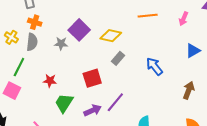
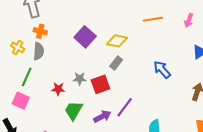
gray star: (61, 43) -> (80, 79), moved
gray rectangle: (118, 58) -> (116, 63), moved

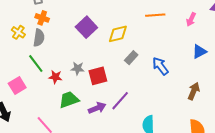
yellow diamond: (117, 41) -> (118, 34), turned -30
gray rectangle: (116, 63) -> (131, 58), moved
green line: (27, 77) -> (36, 64), moved, turned -66
pink square: (21, 101) -> (17, 86), turned 30
green trapezoid: (74, 110) -> (69, 100), turned 35

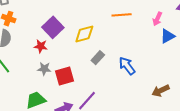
blue triangle: (199, 52) -> (168, 36), moved
red star: (55, 77) -> (41, 46), moved
brown arrow: (194, 91) -> (161, 91), turned -138

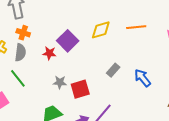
yellow diamond: (84, 34) -> (101, 30), moved
red star: (41, 46) -> (49, 53), moved

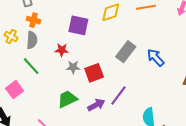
purple square: (68, 41) -> (78, 25), turned -30
red star: (49, 53) -> (62, 50), moved
gray rectangle: (113, 70) -> (126, 52), size x1.5

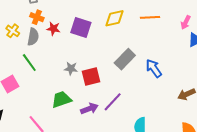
red star: (62, 50) -> (53, 29), moved

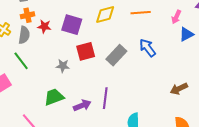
orange cross: (37, 17) -> (28, 15), turned -32
blue arrow: (154, 68) -> (148, 48), moved
red square: (91, 76) -> (86, 51), moved
purple line: (113, 102) -> (105, 98), turned -35

